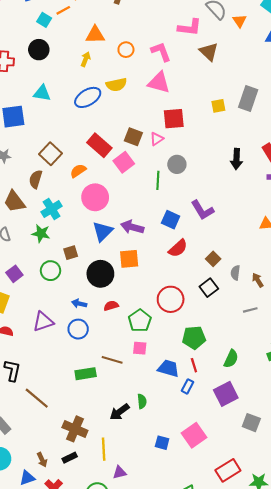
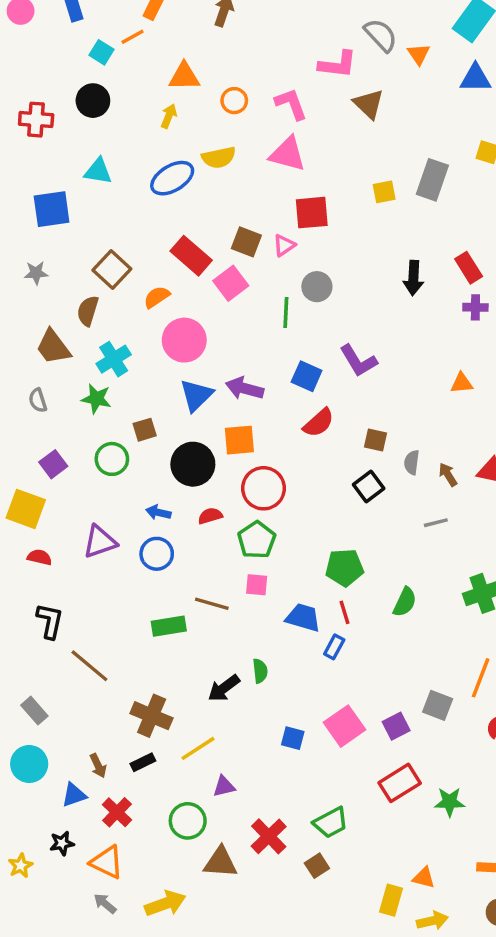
brown square: (213, 259) -> (376, 440), turned -32
red circle: (171, 299) -> (264, 488), moved
purple square: (226, 394) -> (396, 726), moved, size x0.7
yellow line: (104, 449) -> (198, 748), turned 60

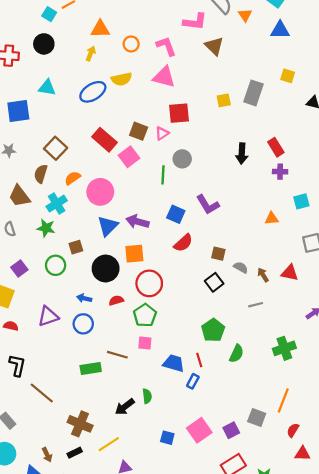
orange semicircle: (157, 297) -> (73, 178), moved
gray semicircle: (412, 462) -> (241, 267), turned 112
green pentagon: (344, 568) -> (213, 330), moved, turned -30

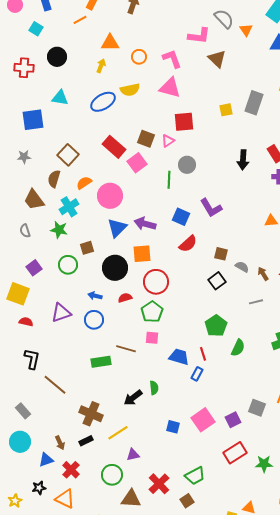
cyan square: (49, 14) -> (36, 29), moved

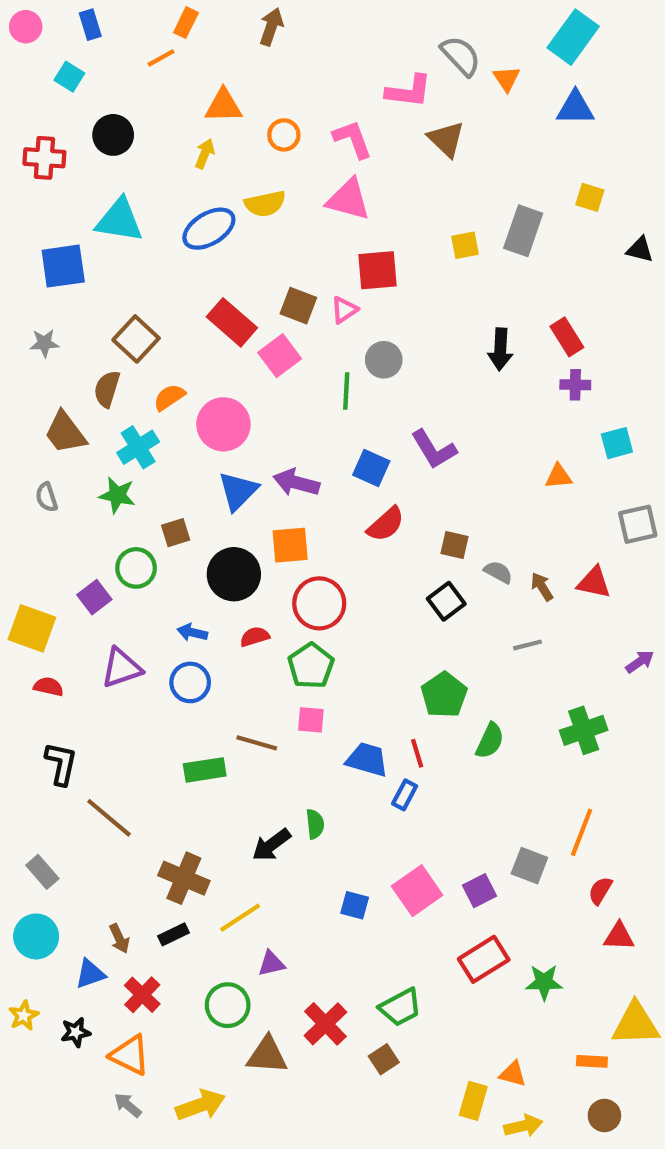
cyan triangle: (60, 98) -> (119, 220), size x1.4
purple square: (34, 268) -> (94, 597), moved
yellow star: (15, 501) -> (24, 1016), moved

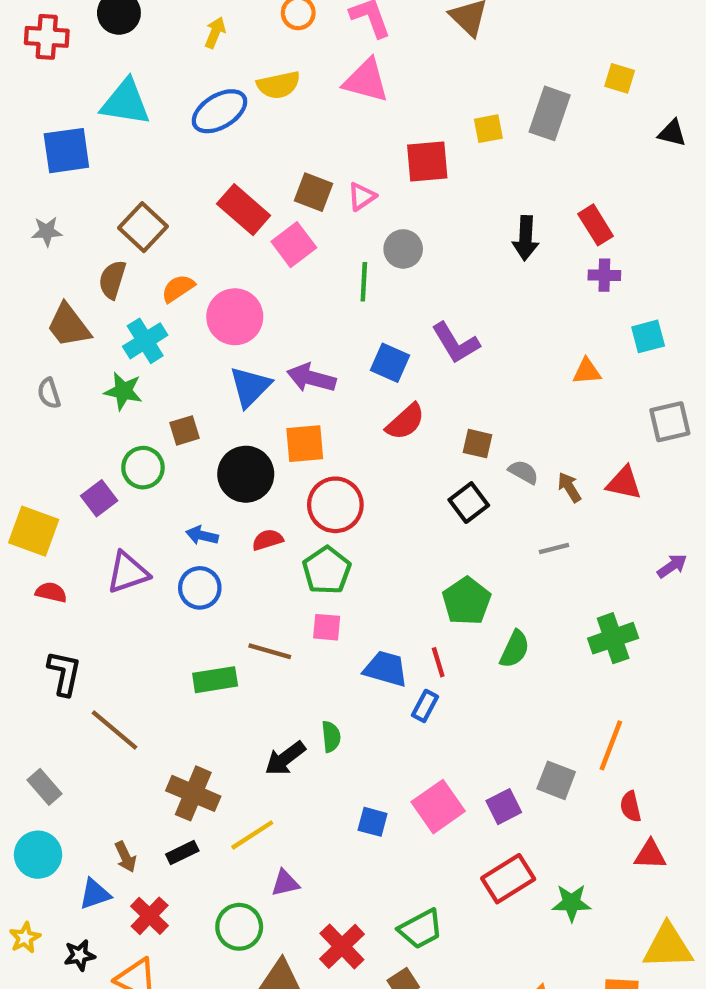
red square: (378, 270) -> (427, 162), moved
red semicircle: (600, 891) -> (631, 807), turned -44

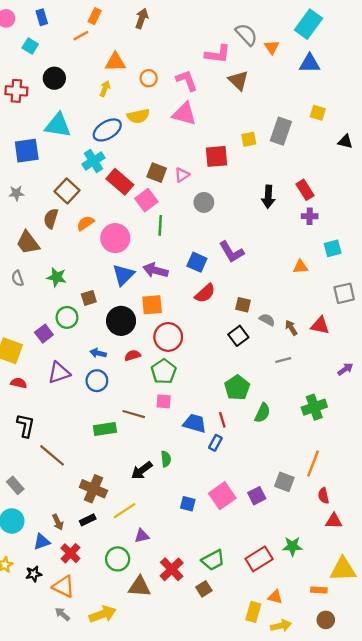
green line: (364, 282) -> (160, 225), moved
cyan cross: (145, 341) -> (93, 161), moved
red rectangle: (508, 879) -> (259, 559), moved

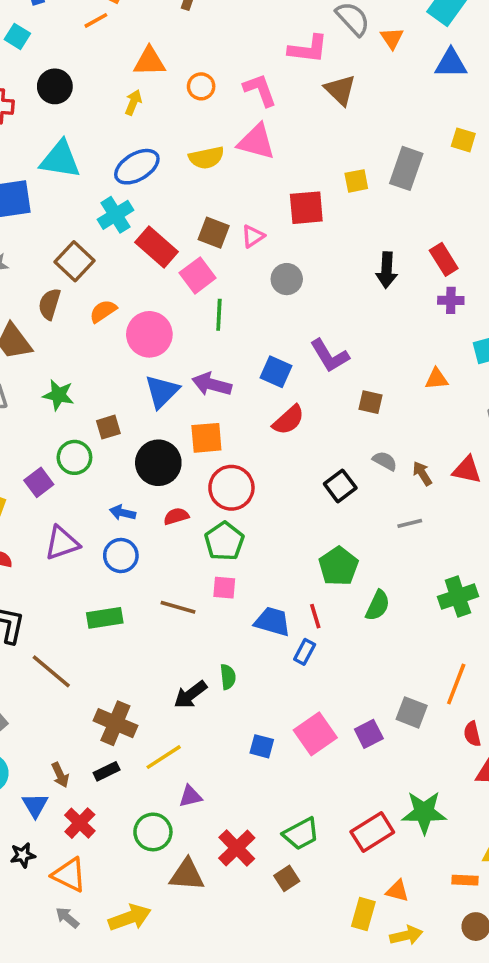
yellow semicircle: (138, 116) -> (206, 158), moved
brown square: (243, 305) -> (371, 402), moved
green rectangle: (105, 429) -> (105, 618), moved
blue triangle: (42, 542) -> (35, 805), turned -42
green star: (292, 546) -> (424, 812), size x1.4

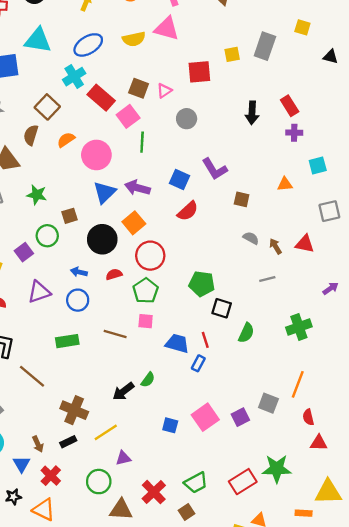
orange square: (206, 438) -> (134, 223), turned -35
black square: (340, 486) -> (222, 308), moved, turned -36
green pentagon: (338, 566) -> (202, 284), moved, turned -30
green semicircle: (228, 677) -> (148, 380), turned 42

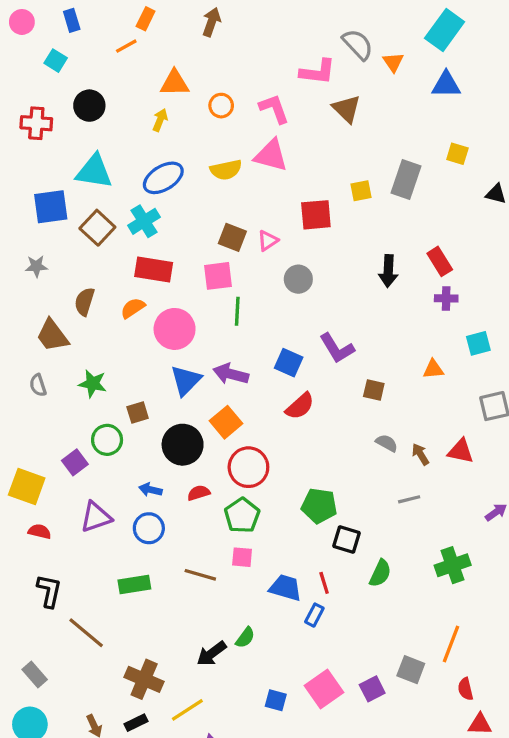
red rectangle: (101, 98) -> (154, 269), moved, turned -32
brown square: (47, 107) -> (97, 228), moved
pink square: (128, 116) -> (218, 276), turned 30

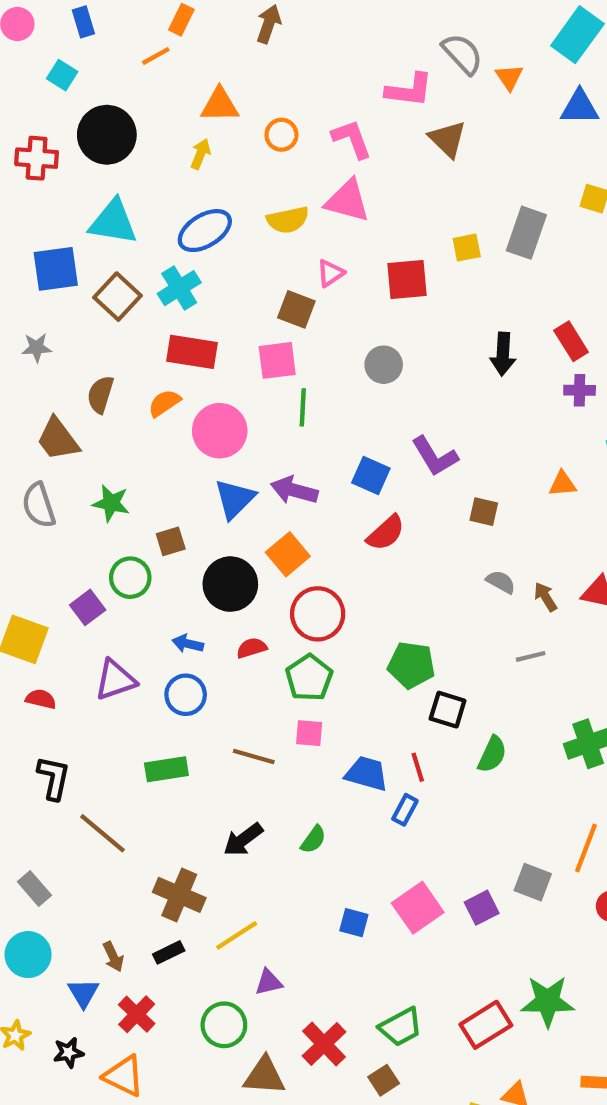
black circle: (89, 106) -> (107, 135), size x1.4
pink triangle: (268, 241) -> (330, 273), moved
gray semicircle: (38, 385) -> (39, 505), size x1.5
black arrow: (212, 654) -> (243, 840), moved

